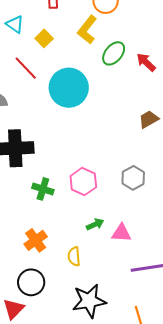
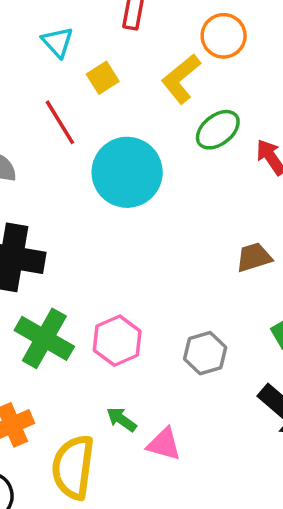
green cross: (43, 189) -> (44, 338), size x1.5
green arrow: (95, 224) -> (121, 419), turned -132
yellow semicircle: (74, 256) -> (73, 467), size x1.8

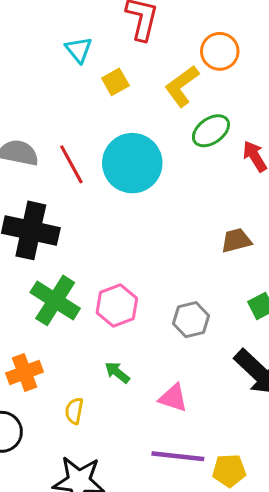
red line: (60, 122) -> (71, 164), moved
pink triangle: (164, 444) -> (173, 398), moved
yellow semicircle: (73, 467) -> (74, 411), size x0.5

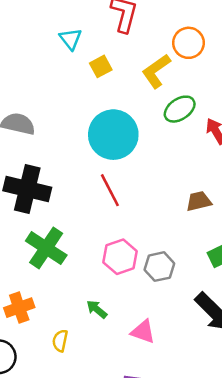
red line: (71, 164) -> (110, 190), moved
pink hexagon: (117, 305) -> (120, 257), moved

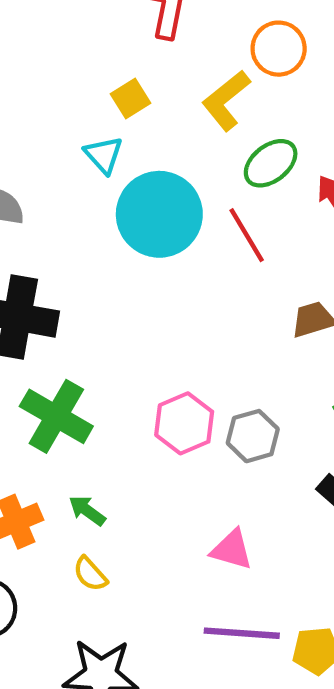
cyan triangle: (71, 39) -> (104, 155), moved
red line: (110, 190) -> (247, 235), moved
green arrow: (97, 309) -> (87, 511), moved
yellow semicircle: (60, 341) -> (90, 574), turned -50

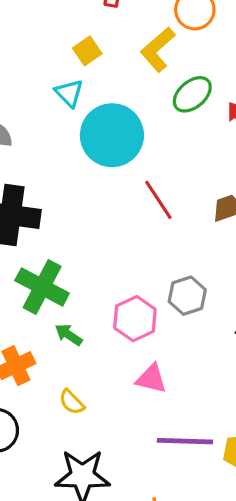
red line: (247, 235) -> (158, 200), moved
pink hexagon: (184, 423) -> (135, 319), moved
green arrow: (87, 511) -> (69, 335), moved
pink triangle: (232, 550) -> (151, 379), moved

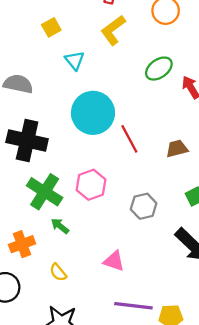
yellow L-shape: (158, 49) -> (113, 30), moved
yellow square: (87, 51) -> (51, 27), moved
cyan circle: (112, 135) -> (93, 113), moved
pink hexagon: (135, 319) -> (91, 185), moved

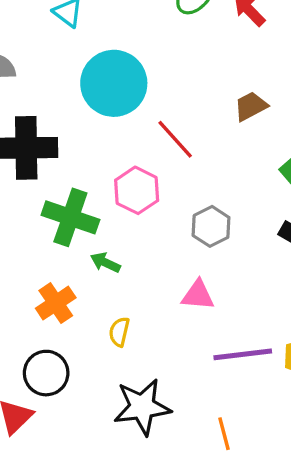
red line: (129, 139) -> (175, 139), moved
gray hexagon: (144, 206) -> (211, 226), moved
yellow semicircle: (58, 272) -> (119, 332), turned 66

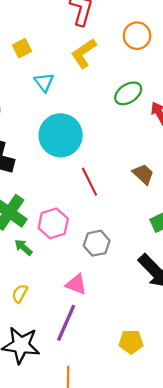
brown trapezoid: (251, 106) -> (143, 174), turned 55
pink hexagon: (137, 190) -> (53, 223), moved
purple line: (243, 354) -> (66, 323), moved, turned -75

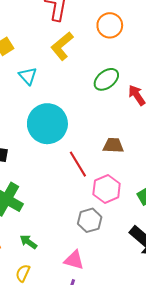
brown trapezoid: (143, 174) -> (113, 145), moved, turned -35
pink hexagon: (53, 223) -> (107, 189), moved
green arrow: (23, 247) -> (28, 242), moved

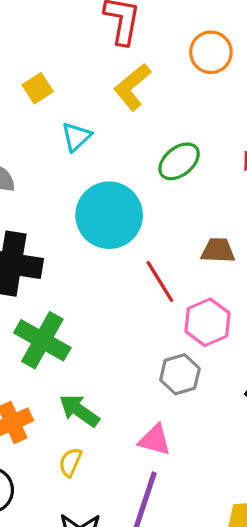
cyan triangle: (28, 76) -> (76, 137), turned 30
green ellipse: (106, 79) -> (179, 161), moved
green arrow: (28, 242) -> (79, 411), size x1.4

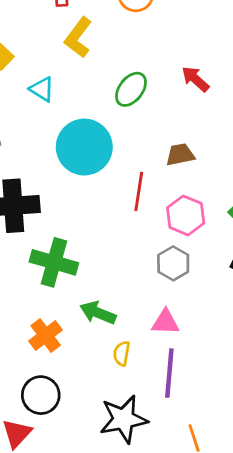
cyan triangle: (76, 137) -> (42, 89), turned -32
red line: (160, 282) -> (139, 191), turned 54
yellow semicircle: (70, 462) -> (122, 353), moved

